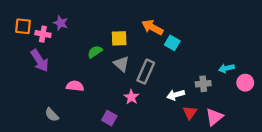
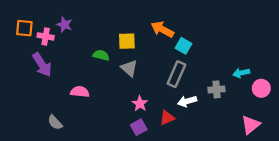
green semicircle: (95, 52) -> (101, 55), turned 48
gray rectangle: (146, 72) -> (176, 74), moved
red triangle: (190, 113) -> (167, 118), moved, turned 32
pink triangle: (214, 117) -> (251, 125), moved
purple square: (109, 118) -> (139, 127), moved, turned 32

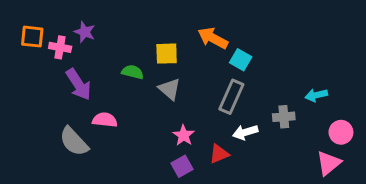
purple arrow: (42, 65) -> (79, 84), moved
pink circle: (261, 88) -> (341, 132), moved
gray semicircle: (55, 122) -> (74, 142), moved, size x1.5

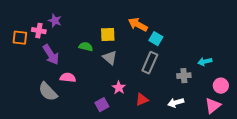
orange square: (32, 37) -> (20, 38), moved
white arrow: (245, 132) -> (176, 103), moved
purple square: (182, 166) -> (102, 105), moved

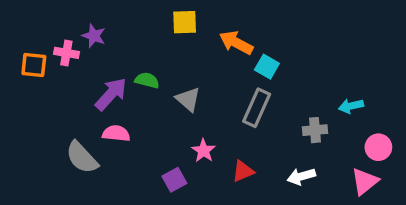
yellow square: (108, 35) -> (185, 22), moved
purple arrow: (51, 55) -> (111, 94), moved, turned -105

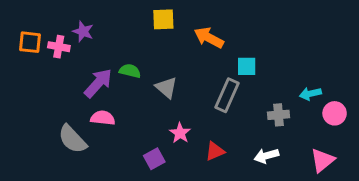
orange square: (34, 65) -> (30, 42), moved
cyan square: (267, 67) -> (247, 66), moved, turned -30
pink circle: (378, 147) -> (335, 113), moved

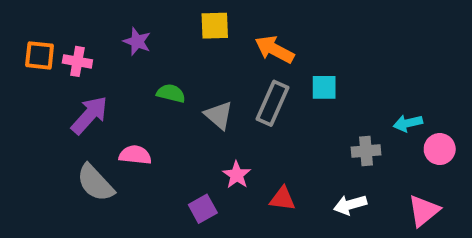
purple star: (83, 32) -> (137, 42), moved
purple arrow: (98, 83) -> (89, 115), moved
gray rectangle: (227, 95) -> (272, 103), moved
red triangle: (215, 151) -> (282, 199), turned 30

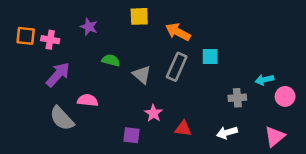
purple square: (203, 209) -> (131, 135), turned 36

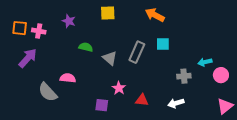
orange arrow: (178, 32) -> (155, 15), moved
purple arrow: (58, 75) -> (28, 58), moved
pink triangle: (275, 136) -> (225, 106), moved

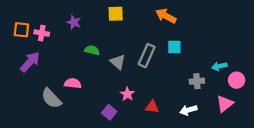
purple square: (102, 105) -> (109, 112), turned 32
pink triangle: (225, 106) -> (225, 104), moved

